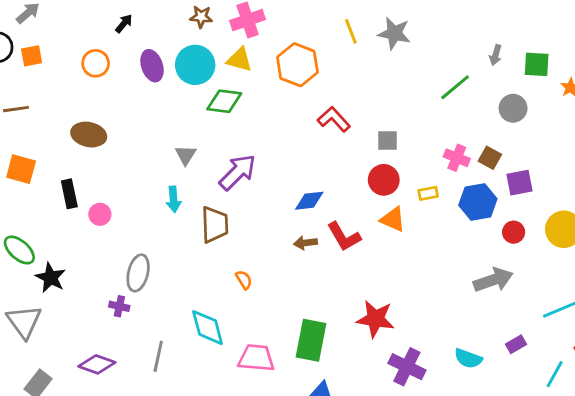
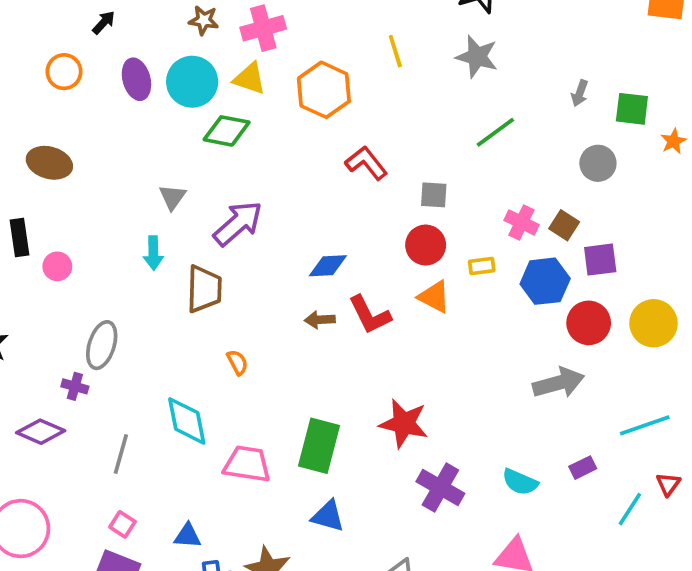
gray star: (394, 33) -> (477, 57), moved
green line: (455, 87) -> (495, 132), moved
red circle: (514, 232) -> (589, 323), size x1.5
purple diamond: (97, 364) -> (41, 432), moved

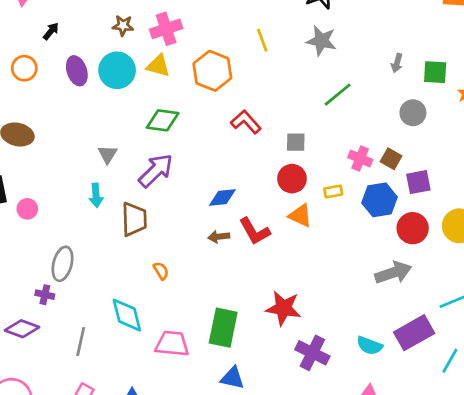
green diamond: (227, 131) -> (163, 120), moved
purple rectangle: (583, 468) -> (414, 333), size x2.0

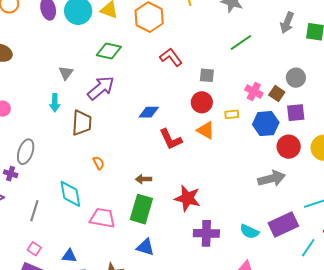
gray arrow: (397, 63) -> (287, 23), size x1.5
gray circle: (413, 113) -> (296, 78), moved
brown arrow: (219, 237) -> (144, 179), moved
purple cross: (312, 353) -> (206, 233), turned -30

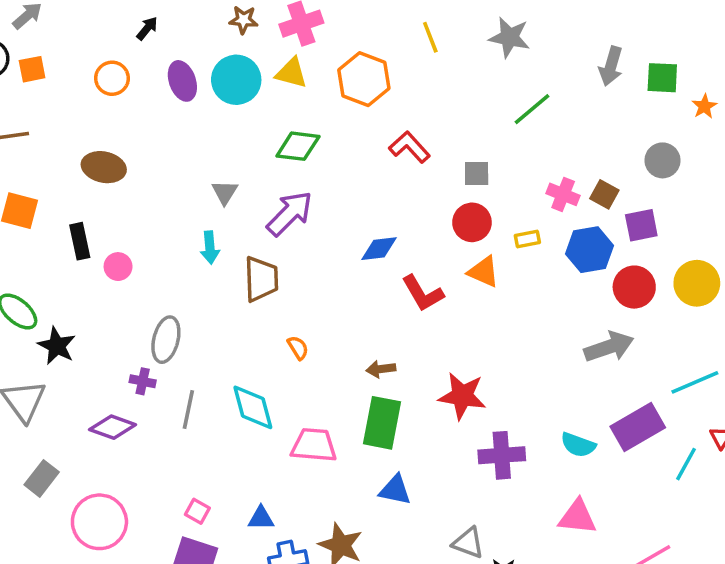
gray circle: (296, 78) -> (662, 160), moved
gray line: (34, 211) -> (188, 410), moved

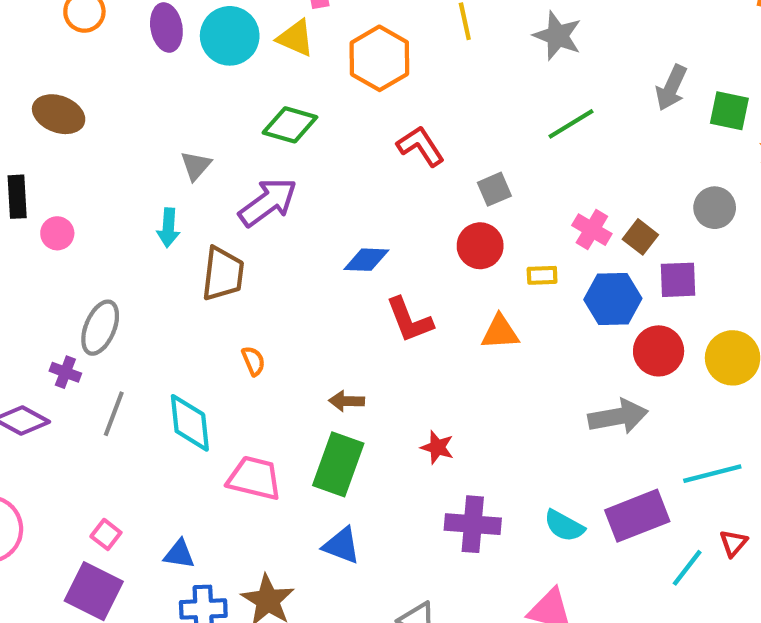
gray square: (477, 173) -> (494, 189), turned -32
orange triangle: (484, 272) -> (500, 332), moved, turned -36
red star: (462, 396) -> (437, 447), size x0.6

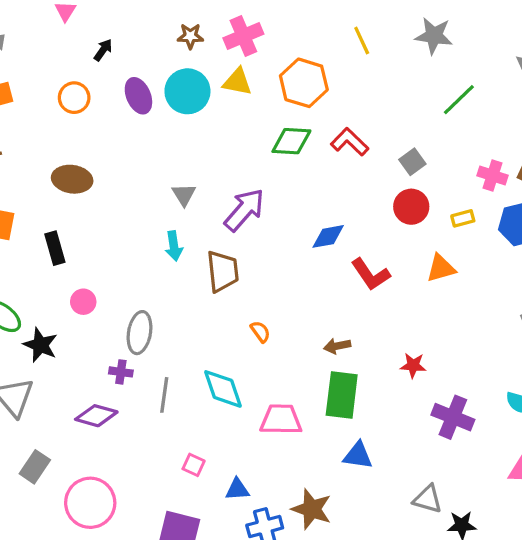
green diamond: (290, 125) -> (291, 141), moved
pink circle: (57, 233) -> (83, 302), moved
purple cross: (473, 524) -> (453, 417), turned 30
pink square: (106, 534) -> (194, 465), moved

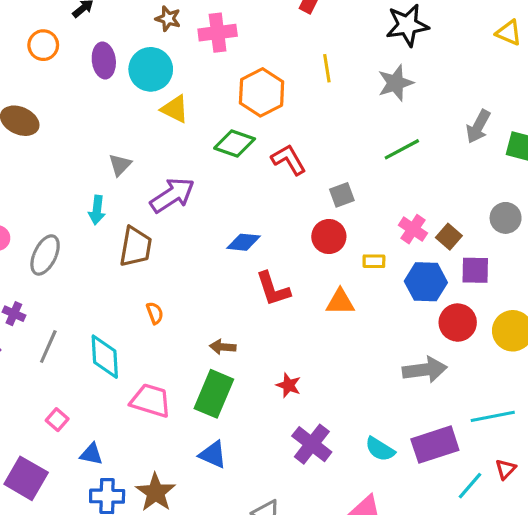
gray star: (434, 36) -> (395, 83), turned 30
yellow triangle: (237, 82) -> (175, 109), moved
gray ellipse: (140, 333) -> (45, 255), moved

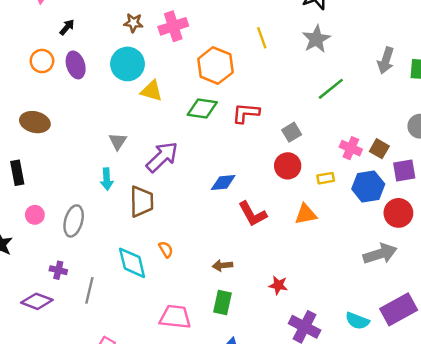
purple ellipse: (104, 60) -> (76, 65), moved
red L-shape: (289, 160) -> (246, 113), turned -44
cyan diamond: (105, 357) -> (132, 263), moved
green rectangle: (214, 394) -> (223, 303), size x0.7

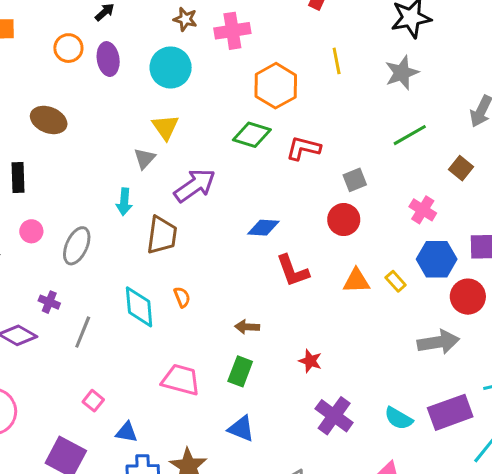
yellow triangle: (152, 91) -> (165, 127), moved, turned 30
brown square: (379, 149) -> (461, 168), moved
yellow rectangle: (326, 178) -> (396, 281), moved, turned 49

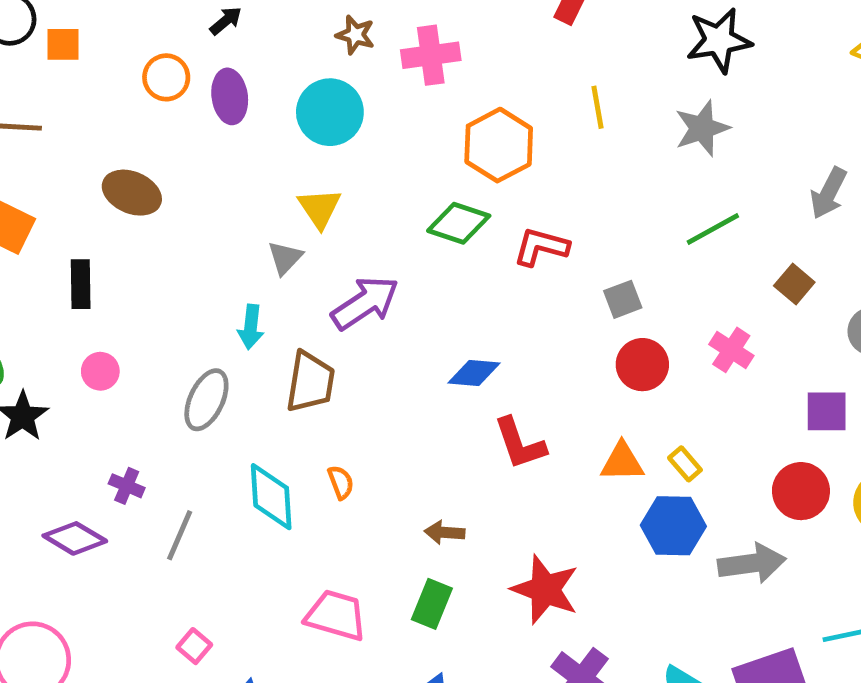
red circle: (344, 220) -> (642, 365), moved
gray ellipse: (77, 246) -> (206, 400), moved
blue hexagon: (437, 259) -> (673, 526), moved
red star: (310, 361) -> (545, 589), size x1.8

